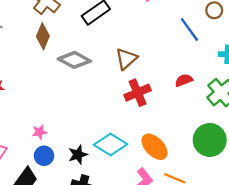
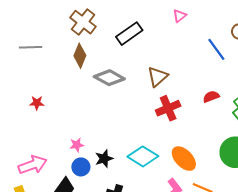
black star: (78, 155) -> (104, 159), moved

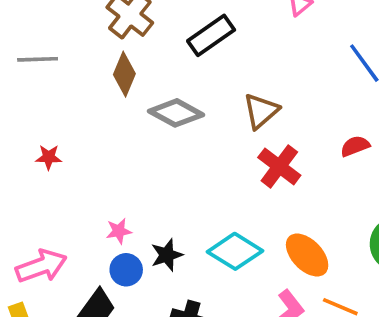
red cross: (168, 108) -> (279, 166), turned -30

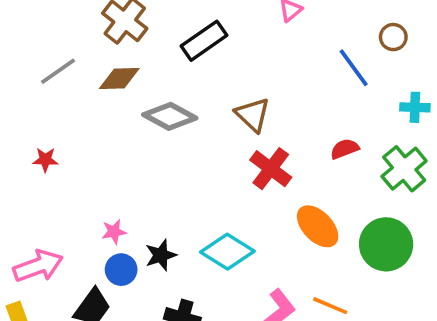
gray line: (38, 59) -> (58, 71), moved, turned -33
brown diamond: (124, 74) -> (119, 79), turned 66
brown triangle: (261, 111) -> (253, 115), turned -36
orange ellipse: (307, 255) -> (318, 226), moved

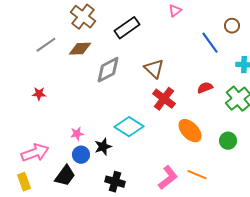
gray diamond: (170, 116) -> (108, 70), turned -56
green circle: (386, 244) -> (228, 141), size x0.6
cyan diamond: (227, 252) -> (129, 127), moved

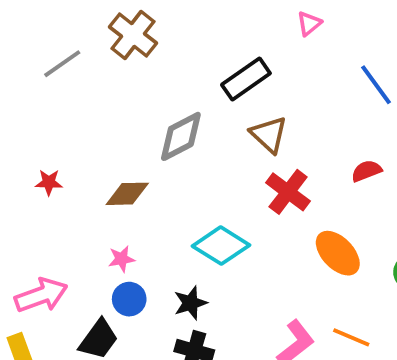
black rectangle: (127, 28) -> (246, 79), moved
gray line: (46, 45) -> (62, 64), moved
brown diamond: (80, 49) -> (127, 194), moved
black star: (103, 147) -> (190, 303), moved

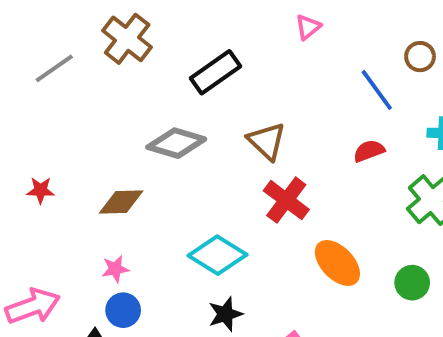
black rectangle: (246, 79) -> (216, 72), moved
gray diamond: (181, 136) -> (176, 143), turned 44
red semicircle: (366, 171) -> (369, 151), moved
black star: (190, 303) -> (225, 314), moved

